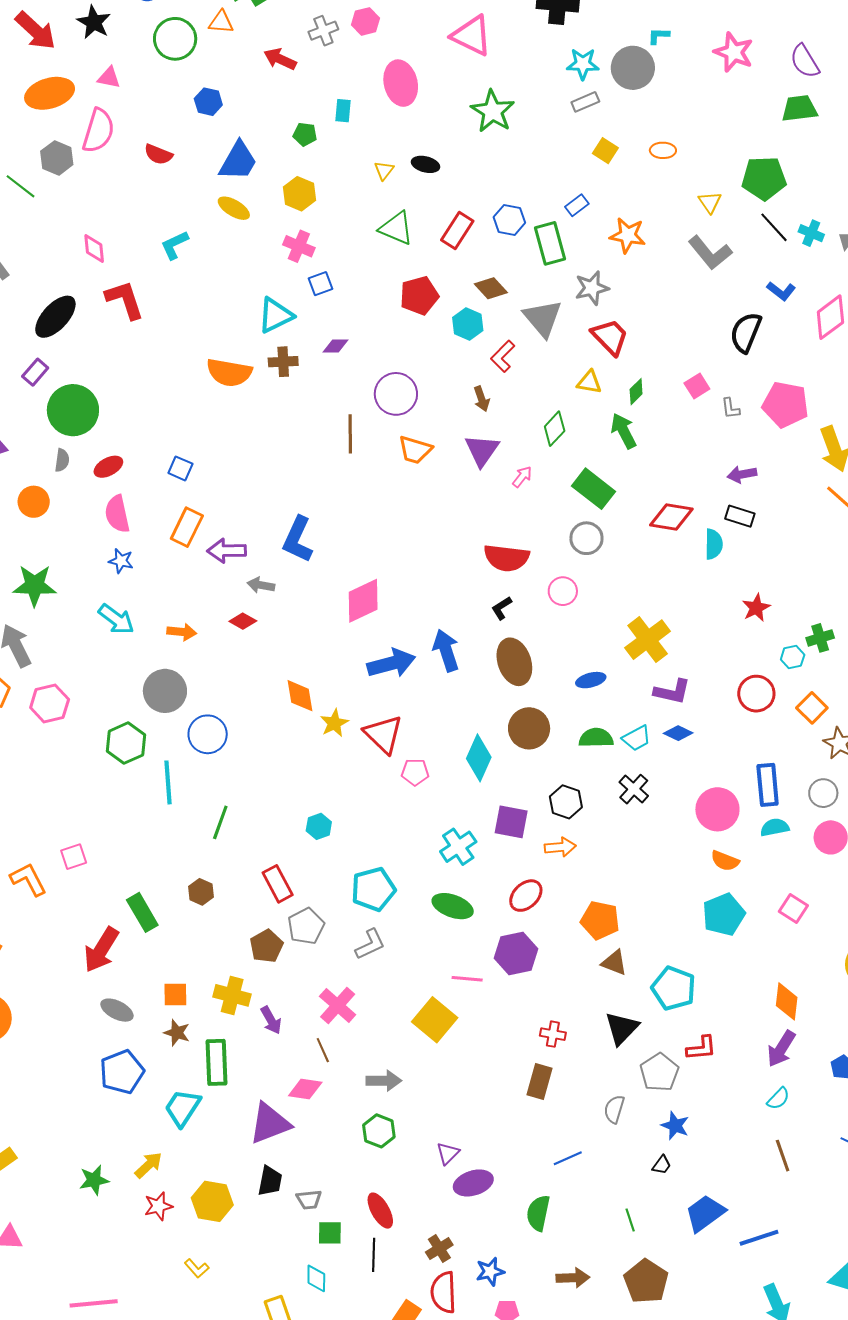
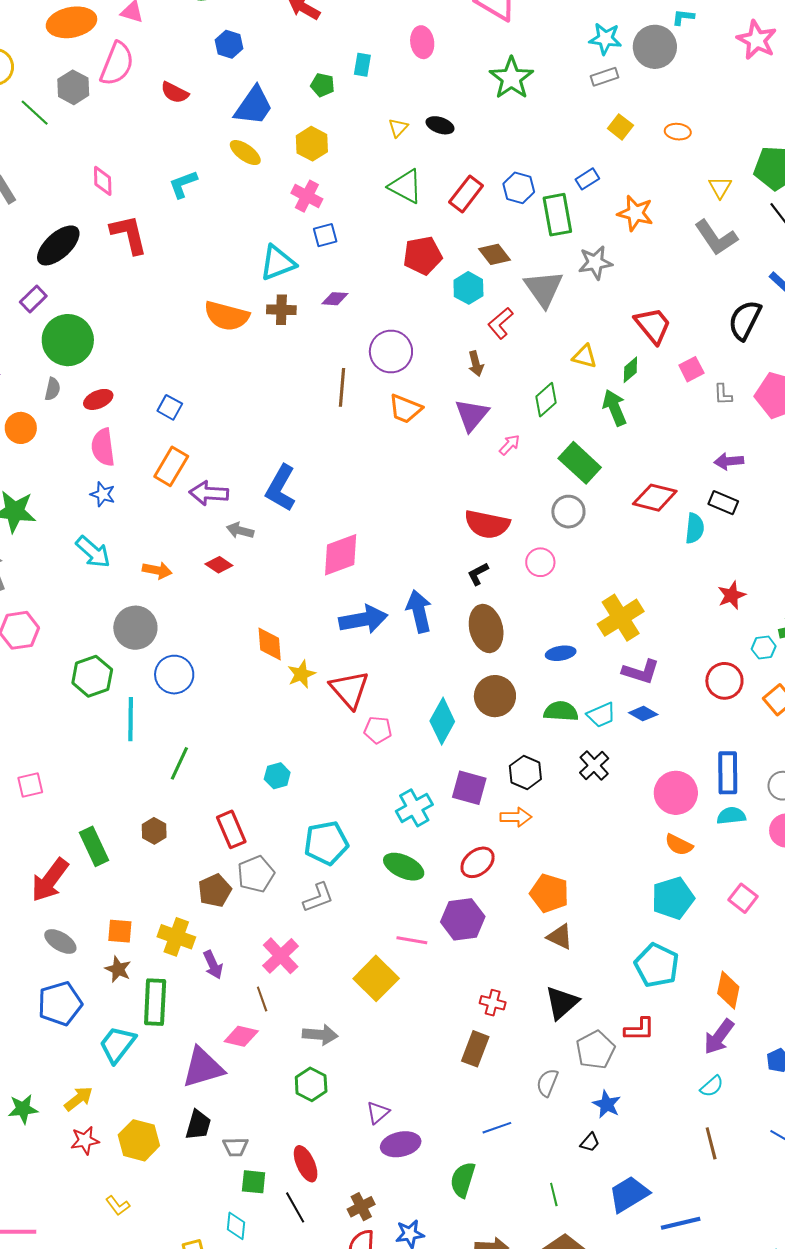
pink ellipse: (401, 83) -> (422, 42), size x0.7
red trapezoid: (610, 337) -> (653, 325), moved
cyan pentagon: (674, 988) -> (657, 965), moved
black line: (374, 1255) -> (295, 1207), turned -36

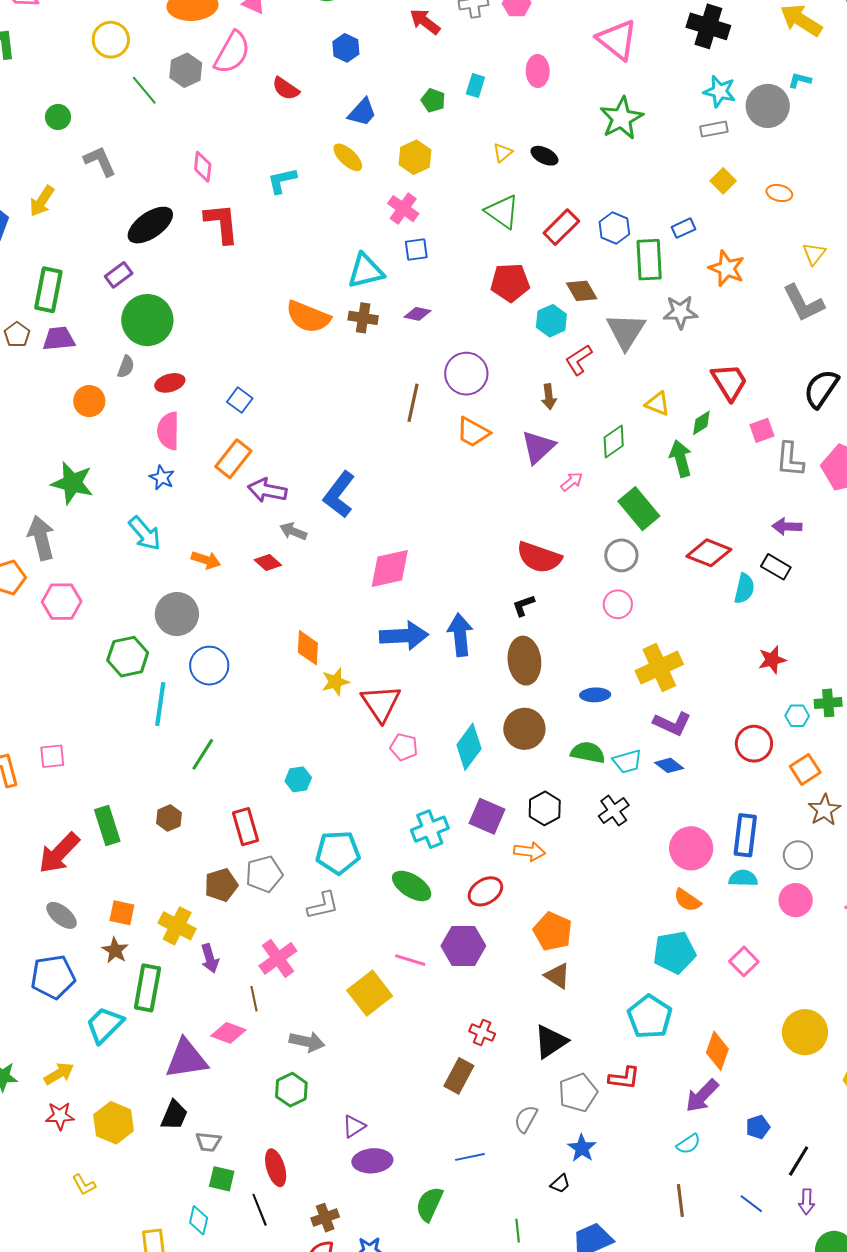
blue trapezoid: (254, 106) -> (362, 112), size x0.7
gray L-shape: (723, 394) -> (790, 460), size x1.6
pink circle: (540, 562) -> (618, 604), moved

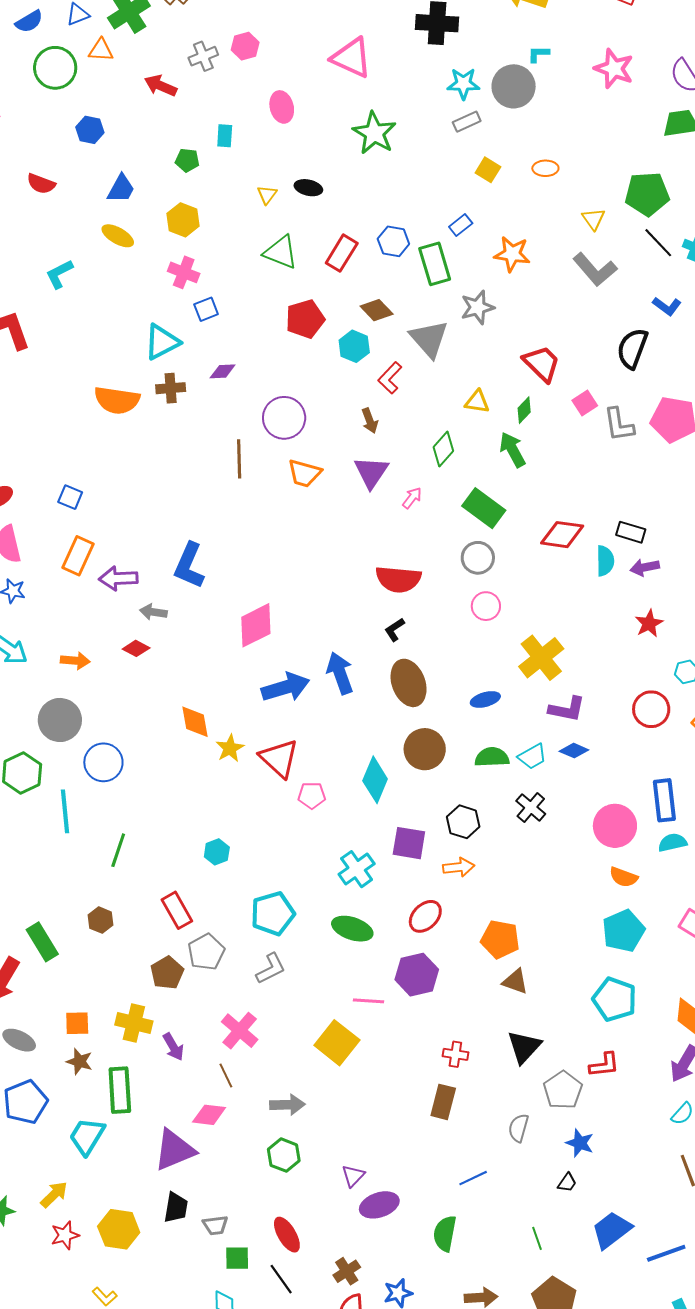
purple arrow: (787, 526) -> (645, 567), moved

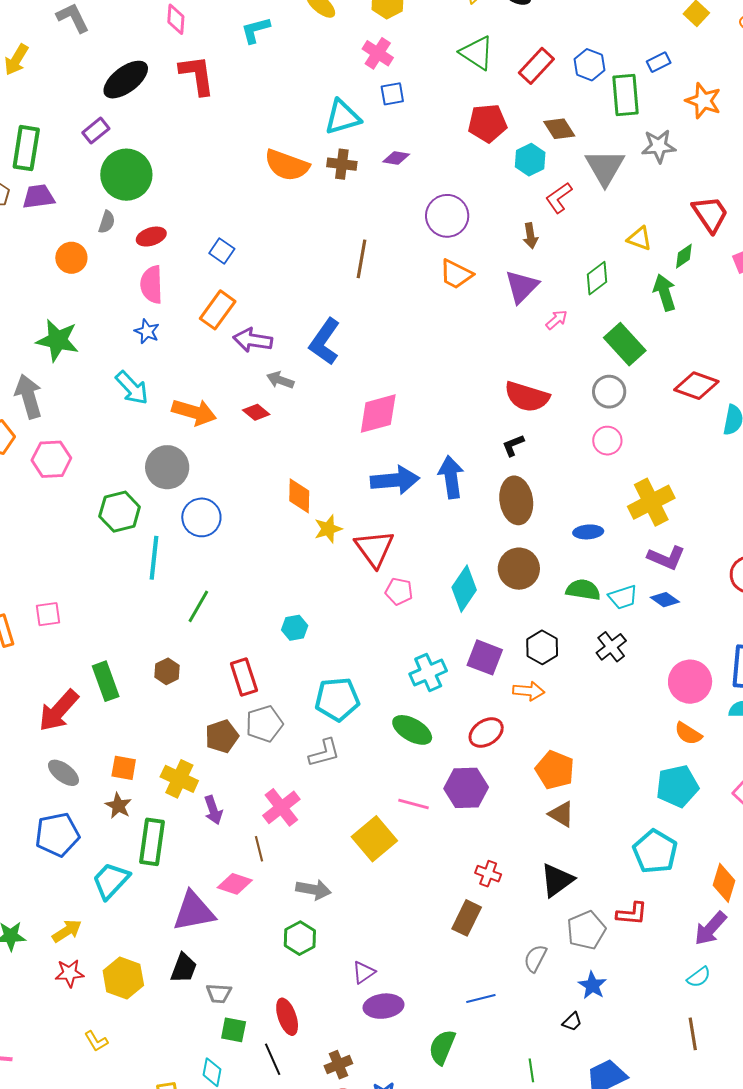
brown line: (239, 459) -> (362, 259), moved
orange arrow: (75, 661) -> (194, 412), size x1.5

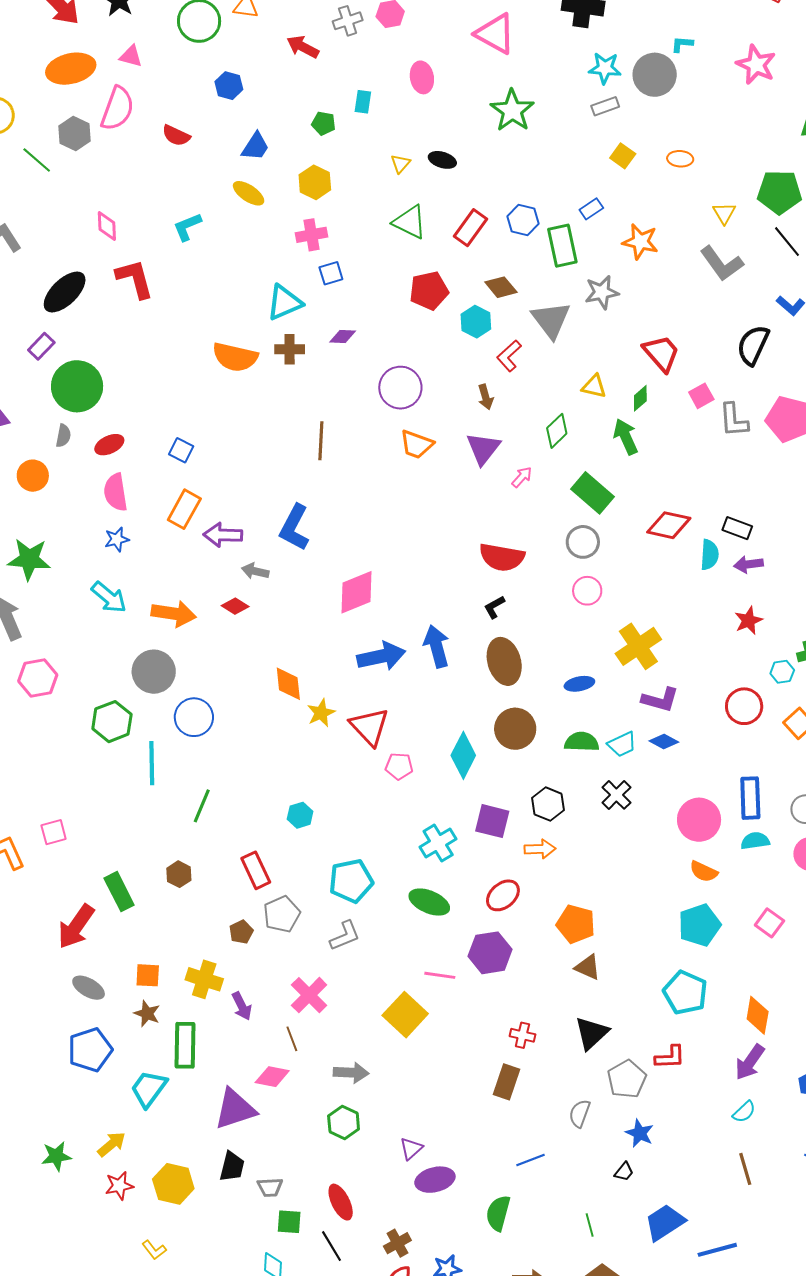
pink cross: (378, 53) -> (311, 235), turned -36
blue star: (147, 331) -> (117, 539), turned -30
brown pentagon: (222, 736) -> (241, 932), size x0.7

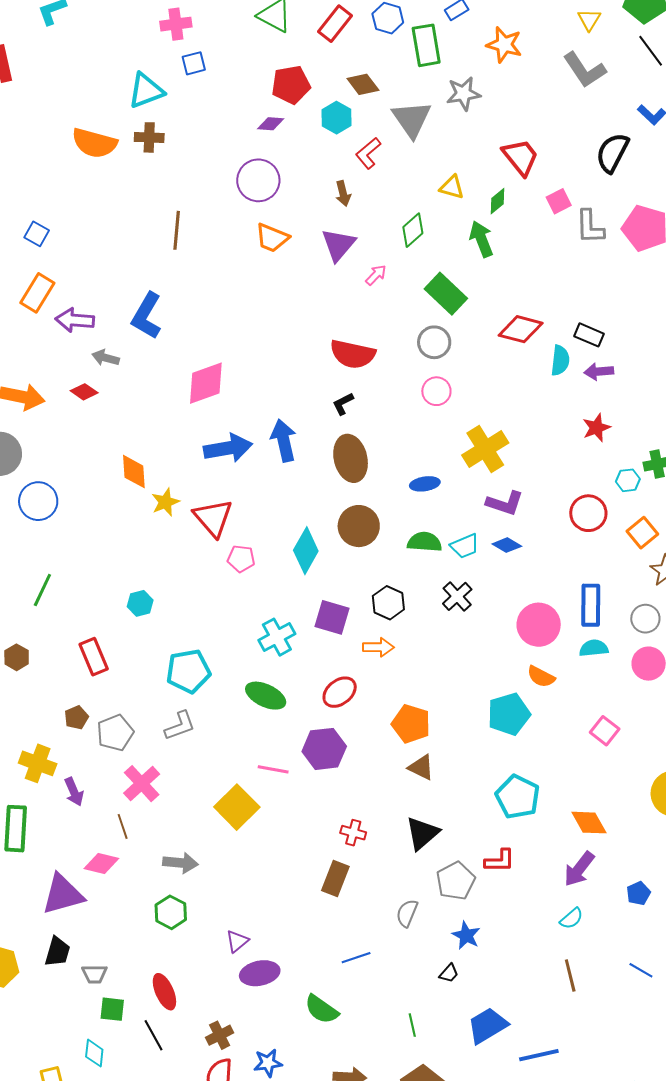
purple diamond: (343, 336) -> (271, 124), moved
gray pentagon: (282, 914) -> (115, 733), moved
cyan pentagon: (699, 925) -> (509, 714), moved
orange diamond: (758, 1015) -> (589, 823), turned -42
green semicircle: (498, 1213) -> (321, 1009), turned -72

